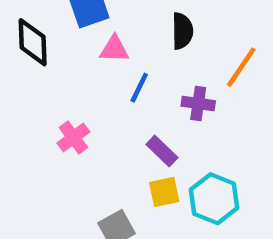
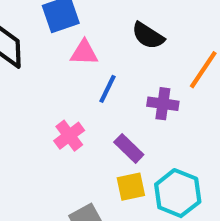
black semicircle: (182, 31) -> (148, 36), turned 124
pink cross: (73, 137) -> (69, 136), moved

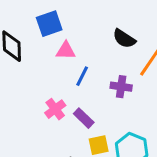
black semicircle: (148, 36) -> (124, 39), moved
purple rectangle: (129, 148) -> (84, 118), moved

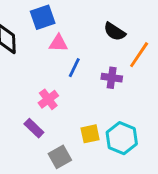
purple rectangle: (84, 118) -> (34, 128), moved

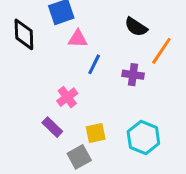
yellow square: (90, 134) -> (96, 133), moved

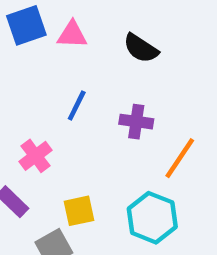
pink triangle: (78, 39) -> (72, 35), moved
orange line: (161, 51) -> (180, 158), moved

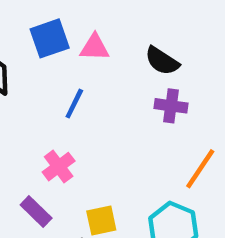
blue line: (77, 106) -> (74, 104), moved
purple cross: (136, 122) -> (171, 106), moved

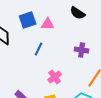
black semicircle: (162, 61) -> (78, 13), moved
pink cross: (59, 167) -> (55, 77), moved

